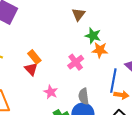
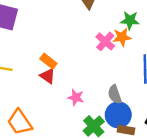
green star: (93, 36) -> (130, 20), moved
pink cross: (76, 62) -> (105, 41), moved

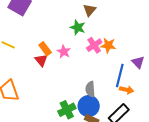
green star: (130, 20) -> (78, 27), moved
pink star: (76, 97) -> (64, 52), moved

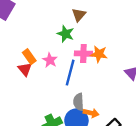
pink cross: (94, 45) -> (83, 54), turned 35
blue line: (120, 76) -> (70, 73), moved
orange arrow: (127, 90) -> (91, 113), moved

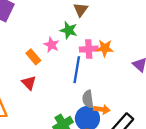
pink star: (50, 60) -> (51, 45), moved
red triangle: (25, 69) -> (29, 83), moved

